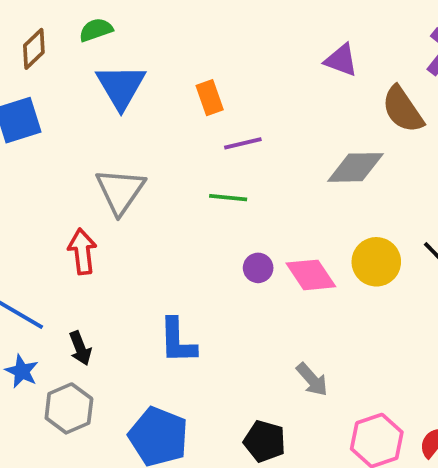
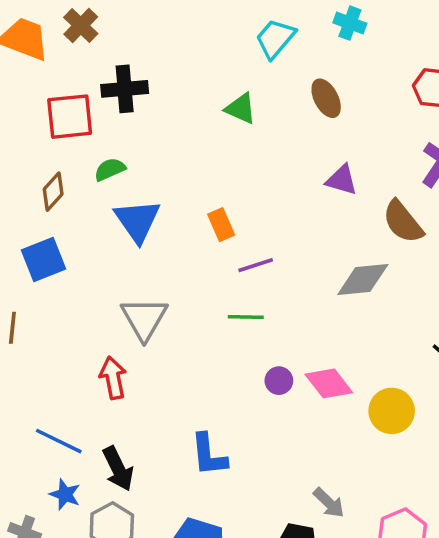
yellow circle: (376, 262) -> (392, 411), moved
black arrow: (80, 348) -> (118, 469), size x1.4
gray arrow: (312, 380) -> (329, 503), moved

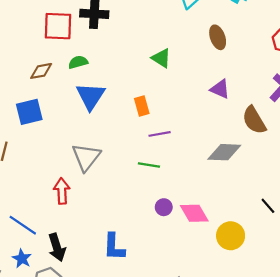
green triangle: (241, 109) -> (161, 58), moved
brown diamond: (53, 192) -> (41, 71), turned 30

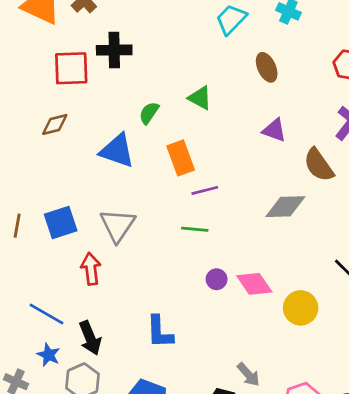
green semicircle: (78, 62) -> (149, 113), moved, turned -36
blue triangle: (91, 96) -> (117, 151), turned -40
orange rectangle: (142, 106) -> (181, 158), size x1.4
blue square: (29, 112) -> (61, 222), moved

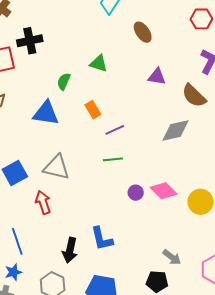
orange rectangle: (181, 158) -> (93, 110), size x0.7
gray triangle: (118, 225) -> (56, 167), turned -40
blue line: (47, 314) -> (17, 241), turned 52
black arrow: (90, 338) -> (70, 250), moved, turned 45
blue star: (49, 355) -> (13, 272), moved, turned -30

